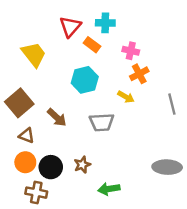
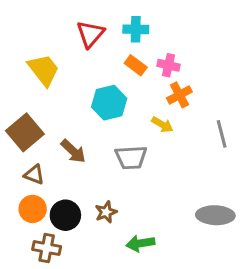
orange rectangle: (92, 45) -> (136, 65), moved

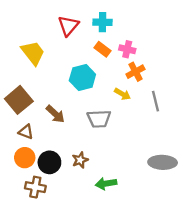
gray line: (222, 134) -> (155, 101), moved

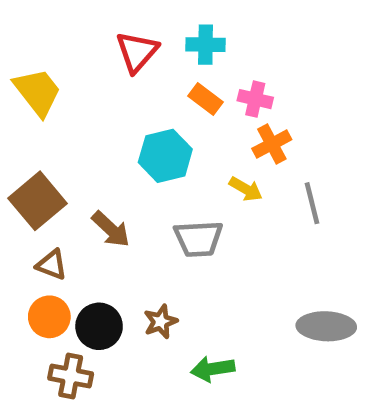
yellow trapezoid: (33, 53) -> (37, 92), moved

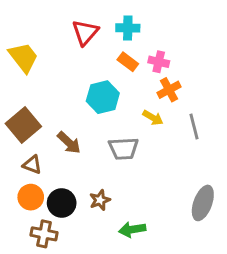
gray ellipse: (326, 326) -> (203, 203), turned -72

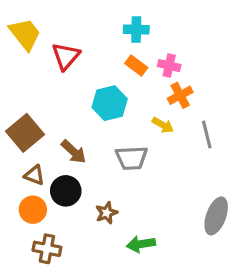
red triangle: (85, 32) -> (66, 56), moved
yellow trapezoid: (23, 57) -> (25, 34), moved
black circle: (62, 203) -> (66, 191), moved

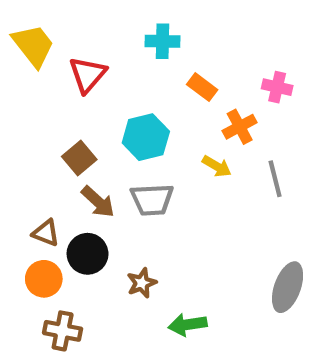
cyan cross: (136, 29) -> (163, 41), moved
orange rectangle: (136, 66) -> (202, 87), moved
pink cross: (169, 66) -> (277, 87), moved
brown square: (25, 133) -> (79, 158), moved, size x0.7
gray trapezoid: (132, 158) -> (152, 200), moved

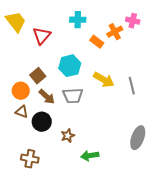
pink cross: (277, 87) -> (133, 21), moved
orange cross: (240, 127) -> (115, 32), moved
yellow arrow: (217, 166) -> (104, 80), size x1.5
orange circle: (44, 279) -> (21, 91), moved

